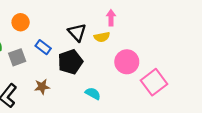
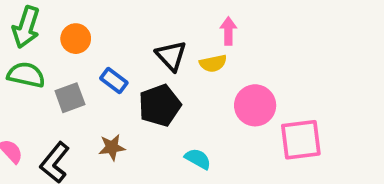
pink square: (154, 82) -> (301, 140), turned 30

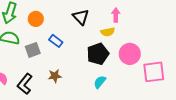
black triangle: (171, 56) -> (81, 17), moved
black pentagon: (160, 105) -> (98, 54), moved
cyan semicircle: (198, 159) -> (100, 82), turned -80

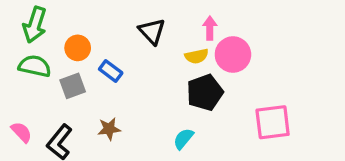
orange circle: (36, 19) -> (78, 48), moved
black pentagon: (98, 54) -> (205, 93), moved
pink circle: (130, 54) -> (233, 55), moved

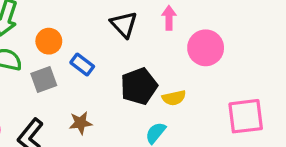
pink arrow: (210, 28) -> (169, 18), moved
yellow semicircle: (197, 56) -> (174, 98), moved
black pentagon: (205, 93) -> (139, 86), moved

